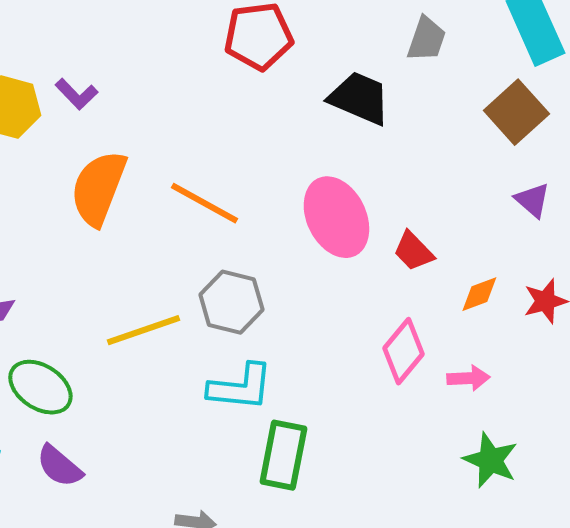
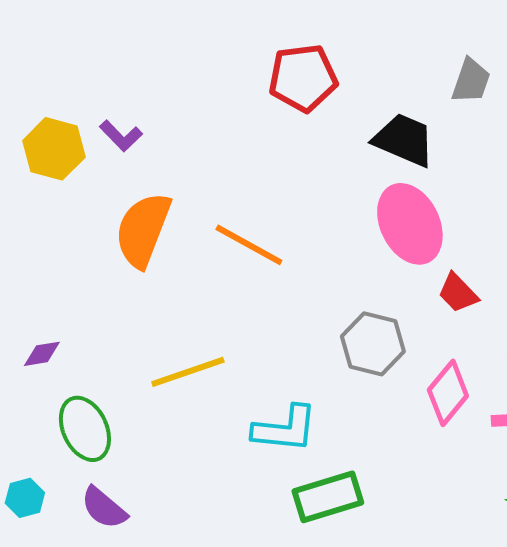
pink ellipse: (336, 217) -> (410, 224), moved
gray hexagon: (231, 302) -> (373, 344), moved
green ellipse: (40, 387) -> (85, 429), turned 32
green rectangle: (283, 455) -> (328, 497), turned 62

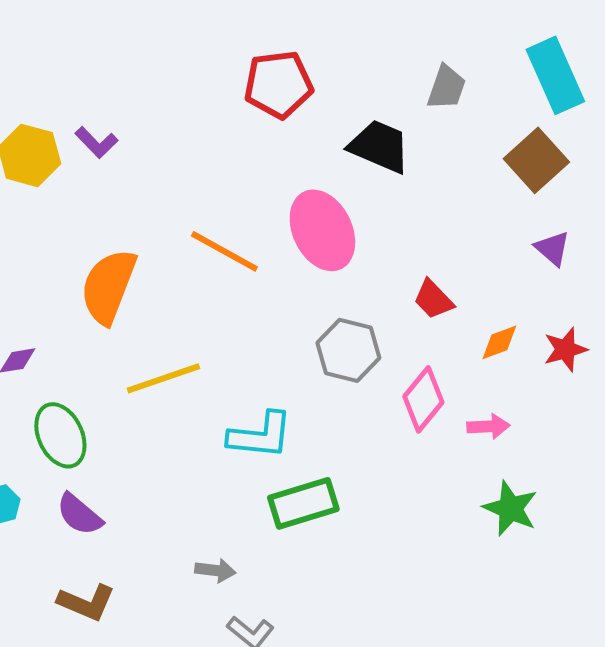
pink ellipse: (410, 224) -> (322, 230), moved
orange semicircle: (143, 230) -> (108, 286), moved

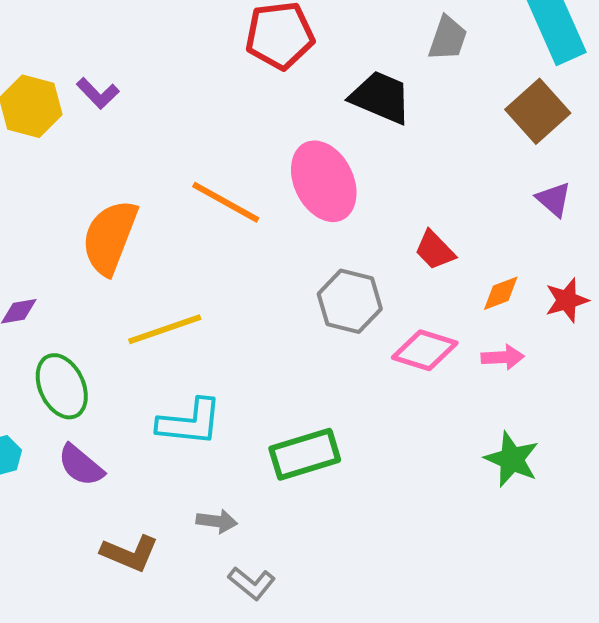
pink diamond: (423, 399) -> (425, 350), turned 68
pink arrow: (488, 426) -> (503, 357), moved
cyan L-shape: (260, 435) -> (190, 422), moved
brown L-shape: (86, 602) -> (130, 553), moved

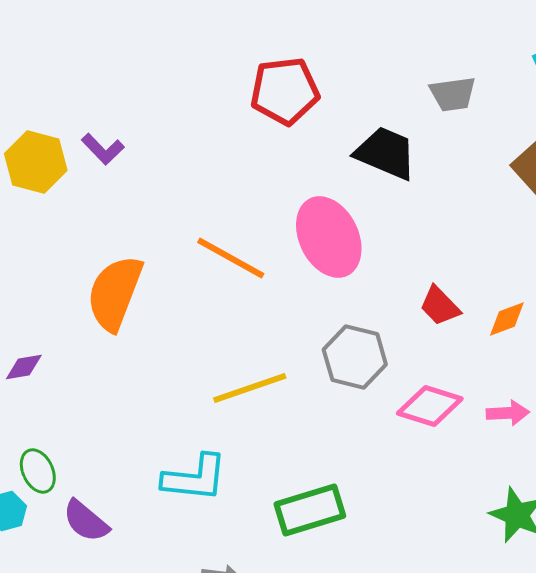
gray trapezoid: (448, 38) -> (453, 94), turned 63
orange diamond: (501, 293) -> (507, 319), moved
yellow line: (165, 329) -> (250, 388), moved
green ellipse: (62, 386) -> (38, 471), moved, size x0.7

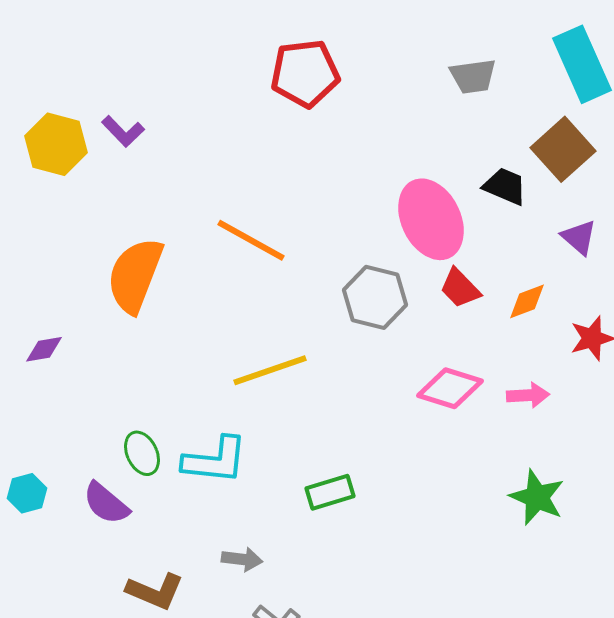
black trapezoid: (386, 153) -> (505, 186), moved, size x0.7
pink ellipse: (329, 237) -> (431, 219), moved
gray hexagon: (355, 357) -> (375, 297), moved
green ellipse: (38, 471) -> (142, 453), moved
green rectangle: (310, 510) -> (330, 492), size x0.7

